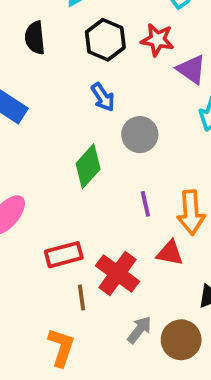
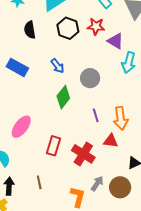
blue arrow: (103, 97) -> (57, 66), moved
red rectangle: (64, 255) -> (54, 146), turned -54
brown line: (81, 298) -> (39, 182), moved
orange L-shape: (61, 347) -> (78, 197), moved

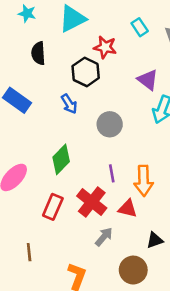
red star: (96, 26) -> (105, 47), moved
black hexagon: (68, 28) -> (86, 72), moved
green diamond: (63, 97) -> (61, 159), moved
red cross: (83, 154) -> (92, 202), moved
gray arrow: (97, 183) -> (104, 237), moved

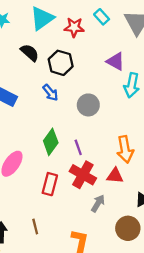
red star: (105, 47) -> (74, 27), moved
black semicircle: (38, 53) -> (30, 53), moved, turned 144
purple line: (112, 173) -> (78, 147), moved

